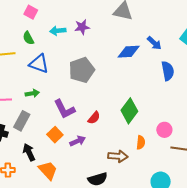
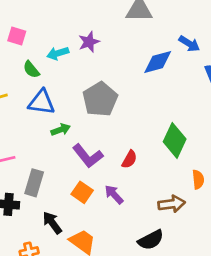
green semicircle: (28, 38) -> (31, 69), moved
green arrow: (32, 93) -> (61, 130), moved
purple arrow: (78, 141) -> (114, 195), turned -98

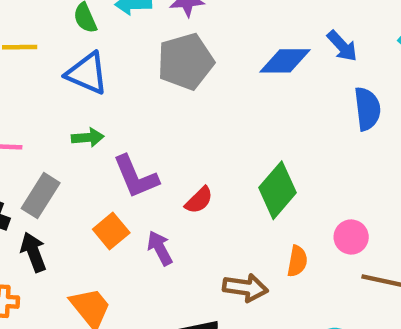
gray pentagon: (100, 99) -> (186, 62), moved
green arrow: (61, 130) -> (88, 137), moved
black arrow: (52, 223) -> (33, 252), moved

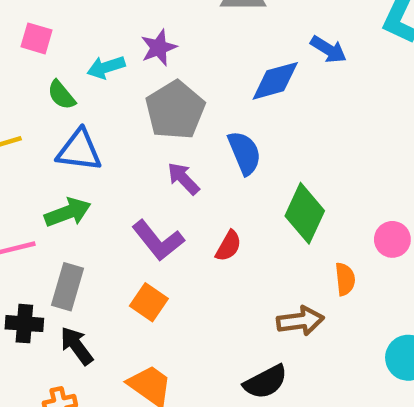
blue semicircle: (367, 109) -> (244, 153), moved
green arrow: (88, 137) -> (68, 212), moved, size x1.4
purple arrow: (160, 248) -> (183, 178), moved

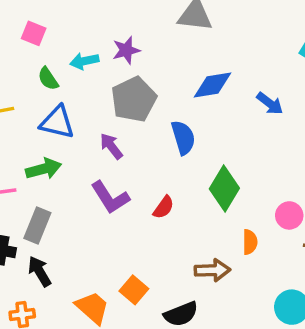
blue arrow: (328, 49) -> (270, 103), moved
purple arrow: (183, 178) -> (111, 146), moved
orange square: (149, 302) -> (134, 290), moved

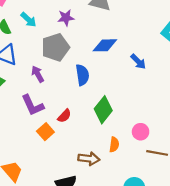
purple star: (126, 50) -> (66, 18), moved
cyan arrow: (84, 61) -> (28, 20), turned -133
orange square: (134, 290) -> (45, 132), moved

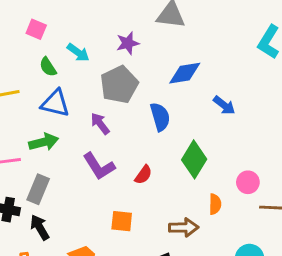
blue arrow: (138, 62) -> (224, 105), moved
orange square: (45, 132) -> (122, 221), moved, turned -35

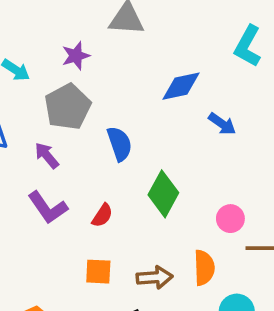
blue diamond: (185, 73) -> (181, 86), moved
blue arrow: (224, 105) -> (222, 124), moved
orange semicircle: (215, 204) -> (204, 268), moved, size x1.4
orange square: (122, 221) -> (98, 272), moved

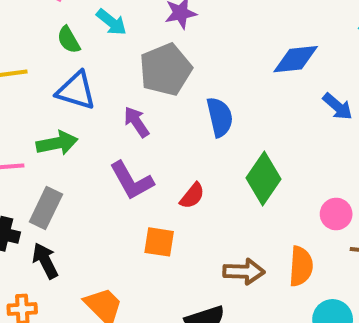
orange square: (98, 272) -> (159, 242), moved

